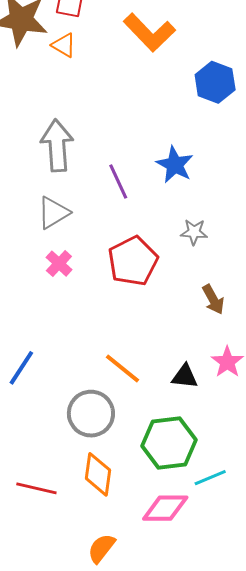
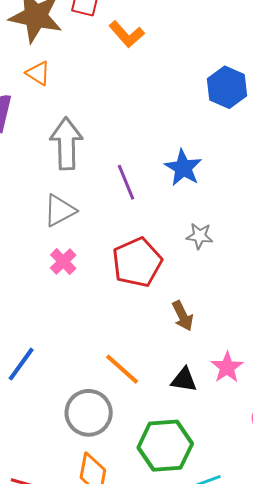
orange L-shape: (149, 32) -> (127, 34), moved, size x0.7
orange triangle: (64, 45) -> (38, 73), moved
brown arrow: (213, 299) -> (183, 316), moved

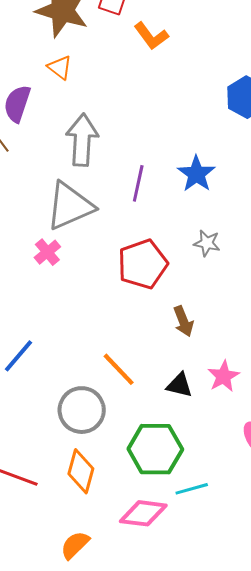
purple line: (126, 182) -> (138, 183), turned 30
gray triangle: (60, 210) -> (70, 206), size x1.5
pink cross: (63, 262) -> (47, 252), moved

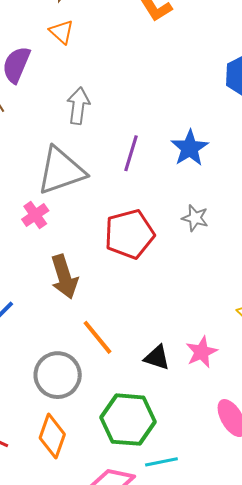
gray arrow: (82, 140) -> (78, 106), size x0.7
brown arrow: (183, 321) -> (64, 277), moved, size x1.4

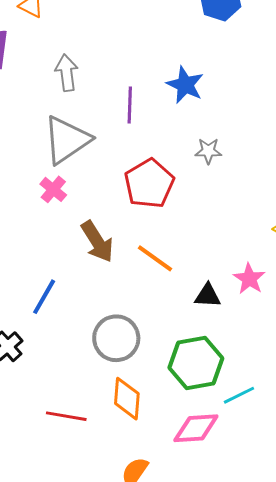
orange line: (98, 337) -> (155, 258), moved

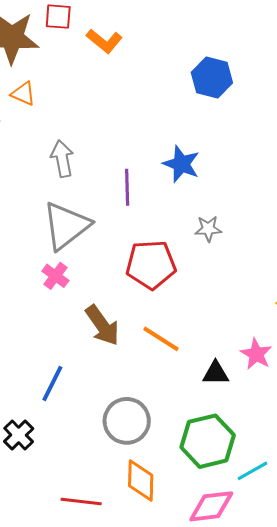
red pentagon: (149, 184) -> (151, 265), turned 30

